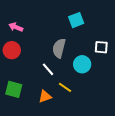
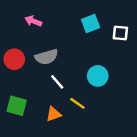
pink arrow: (16, 27) -> (33, 21), moved
white square: (101, 47) -> (120, 33), moved
gray semicircle: (59, 48) -> (46, 57), moved, turned -120

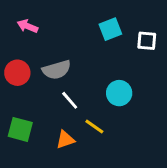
pink arrow: (33, 21) -> (28, 26), moved

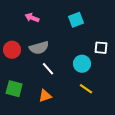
pink arrow: (28, 26) -> (32, 18), moved
white square: (147, 41) -> (101, 48), moved
yellow line: (94, 127) -> (86, 89), moved

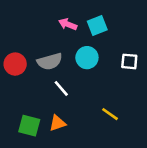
pink arrow: (32, 18) -> (68, 24), moved
cyan circle: (82, 64) -> (87, 58), moved
green square: (14, 89) -> (29, 126), moved

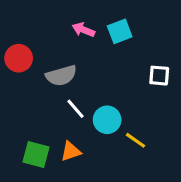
cyan circle: (87, 58) -> (107, 120), moved
red circle: (15, 64) -> (19, 58), moved

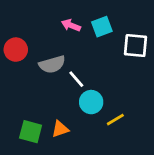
white square: (159, 76) -> (136, 46), moved, size x1.4
white line: (75, 109) -> (76, 79), moved
yellow line: (136, 140) -> (115, 120), turned -66

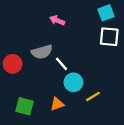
cyan square: (102, 27) -> (106, 13), moved
red circle: (16, 50) -> (13, 64), moved
orange triangle: (60, 129) -> (57, 104), moved

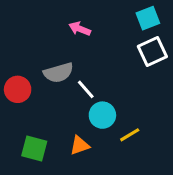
white square: (109, 37) -> (152, 51), turned -30

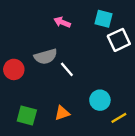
cyan square: (148, 18) -> (103, 19), moved, turned 36
cyan circle: (102, 115) -> (100, 100), moved
yellow line: (130, 135) -> (119, 118), moved

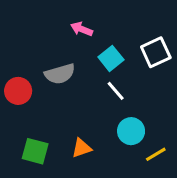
cyan square: (103, 19) -> (111, 58), moved, turned 36
white line: (67, 69) -> (116, 91), moved

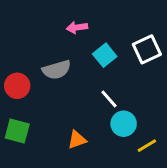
pink arrow: (82, 29) -> (77, 27), turned -30
white line: (116, 91) -> (109, 99), moved
green square: (35, 151) -> (17, 131), moved

